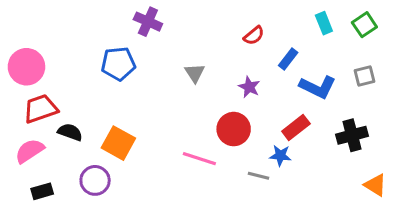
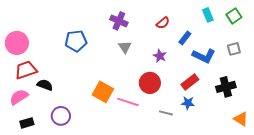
purple cross: (148, 22) -> (119, 21), moved
orange square: (118, 143) -> (103, 92), moved
blue star: (280, 156) -> (188, 103), moved

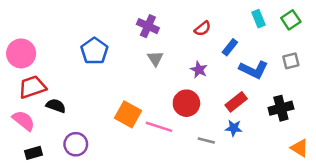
blue pentagon: (76, 41) -> (94, 51), turned -30
pink semicircle: (19, 97) -> (24, 121), turned 72

